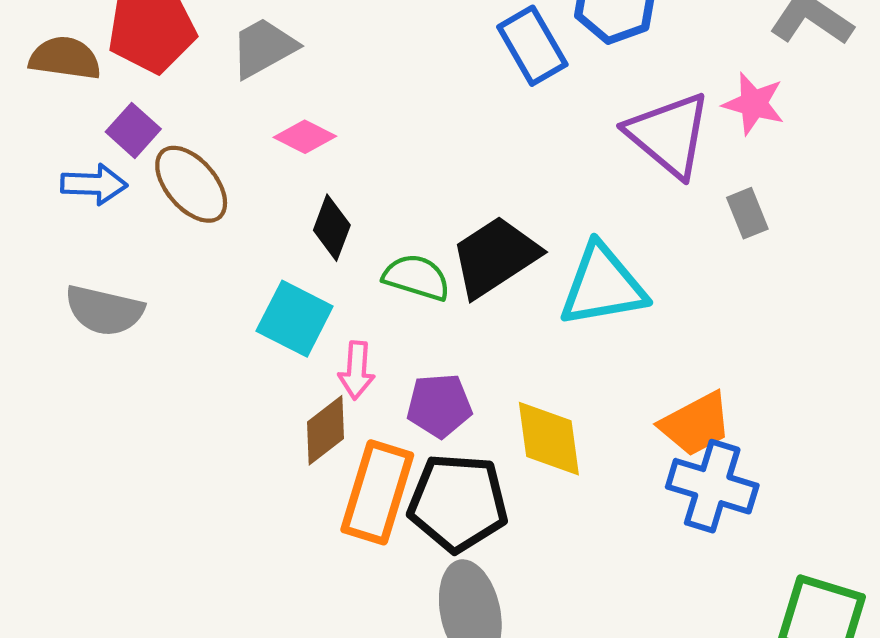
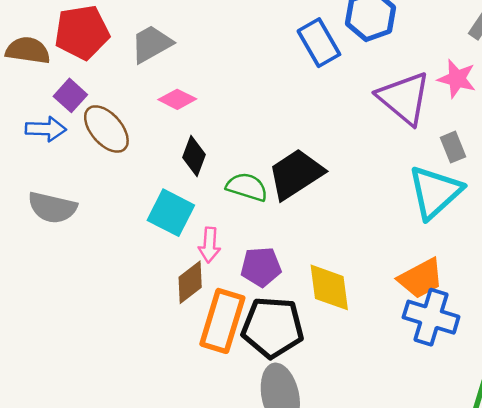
cyan triangle: (603, 286) -> (435, 192), moved, turned -32

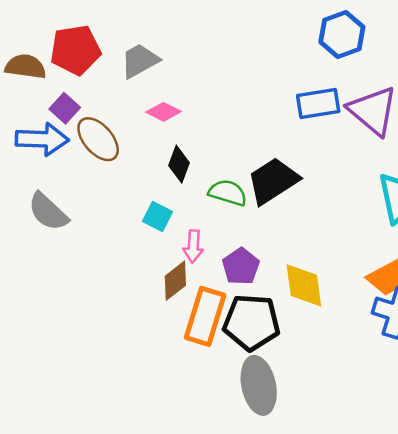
blue rectangle: (319, 43) -> (318, 103), moved, turned -69
blue arrow: (46, 129) -> (42, 139), size x1.4
gray semicircle: (52, 208) -> (48, 212), turned 30
cyan square: (171, 213) -> (158, 216), size x0.7
purple pentagon: (261, 267) -> (241, 266), turned -30

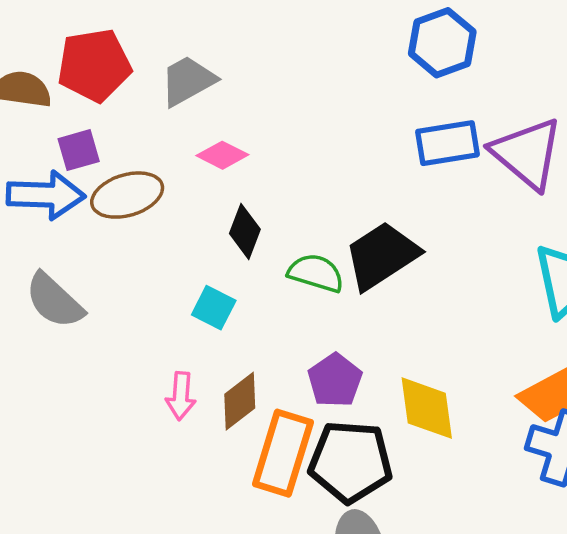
blue hexagon: (342, 34) -> (442, 43), moved
purple square: (65, 108) -> (79, 150), turned 32
brown ellipse: (98, 139) -> (127, 195), turned -66
pink arrow: (193, 246) -> (181, 396), moved

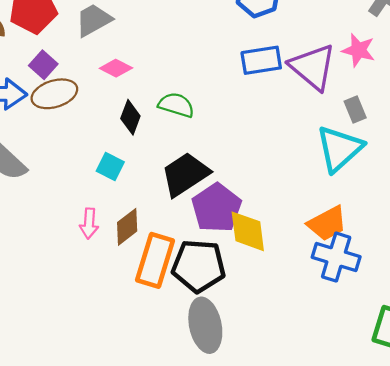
purple square: (79, 150) -> (43, 65), moved, turned -32
black trapezoid: (382, 256) -> (185, 174), moved
green semicircle: (316, 273) -> (176, 105), moved
purple pentagon: (335, 380) -> (217, 208), moved, size x1.4

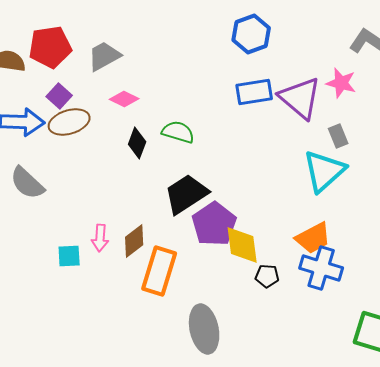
cyan square: (110, 166) -> (69, 256), moved, turned -30
black pentagon: (199, 266) -> (267, 276), moved, size x0.5

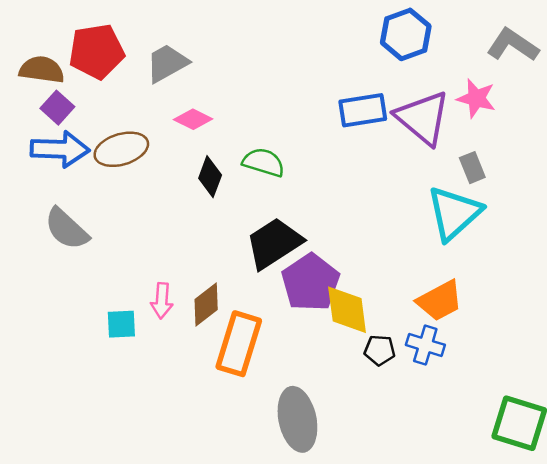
blue hexagon: (251, 34) -> (406, 34), moved
purple square: (59, 96) -> (57, 108), moved
blue cross: (321, 268) -> (425, 345), moved, size x0.7

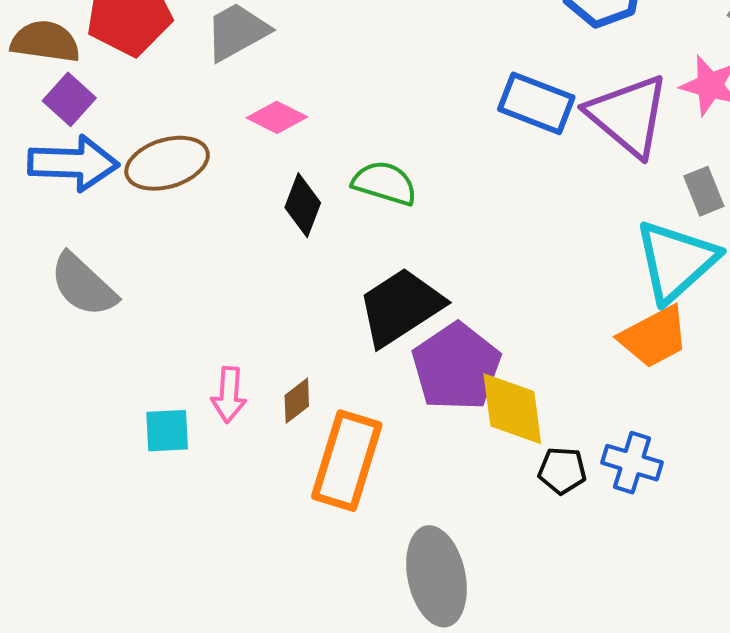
blue rectangle: (363, 110) -> (536, 103), turned 30
orange trapezoid: (440, 301) -> (654, 337), moved
brown diamond: (206, 305) -> (297, 401), size x0.7

